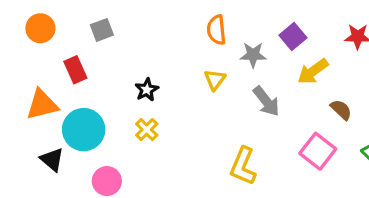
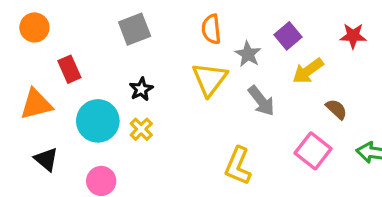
gray square: (102, 30) -> (135, 29), moved, size x1.4
gray star: (253, 55) -> (248, 54), turned 30
yellow triangle: (215, 80) -> (210, 79), size x1.6
cyan circle: (84, 130) -> (98, 121), moved

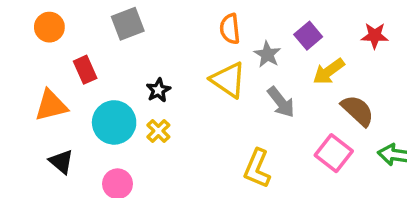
gray square: (135, 29) -> (128, 24), moved
yellow triangle: (210, 79) -> (228, 80), turned -33
brown semicircle: (336, 109) -> (358, 111), size x1.5

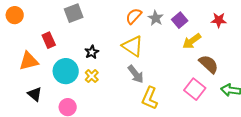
orange circle: (49, 27) -> (15, 15), moved
orange semicircle: (230, 29) -> (134, 16), turned 48
gray star: (267, 54) -> (156, 18), moved
gray arrow: (281, 102) -> (136, 74), moved

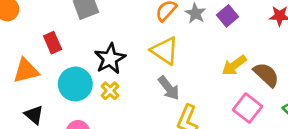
yellow arrow: (192, 41) -> (234, 65), moved
black star: (92, 52) -> (110, 59), size x1.6

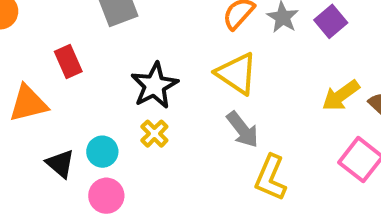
cyan circle: (75, 84) -> (102, 152), moved, size x0.6
black triangle: (34, 115) -> (60, 164), moved

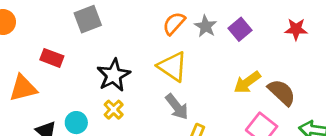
red rectangle: (68, 61) -> (52, 58), turned -45

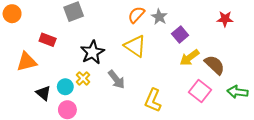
purple square: (240, 29) -> (180, 35), moved
gray arrow: (177, 107) -> (116, 79), moved
yellow cross: (114, 110) -> (83, 78), moved

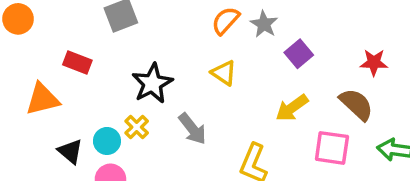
red star: (225, 19) -> (374, 62), moved
yellow triangle: (135, 46) -> (224, 73), size x0.7
yellow arrow: (189, 58) -> (292, 108), moved
pink square: (200, 91) -> (332, 148), turned -30

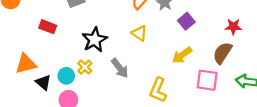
orange triangle: (42, 99) -> (26, 64), moved
brown semicircle: (356, 104) -> (222, 53), turned -100

